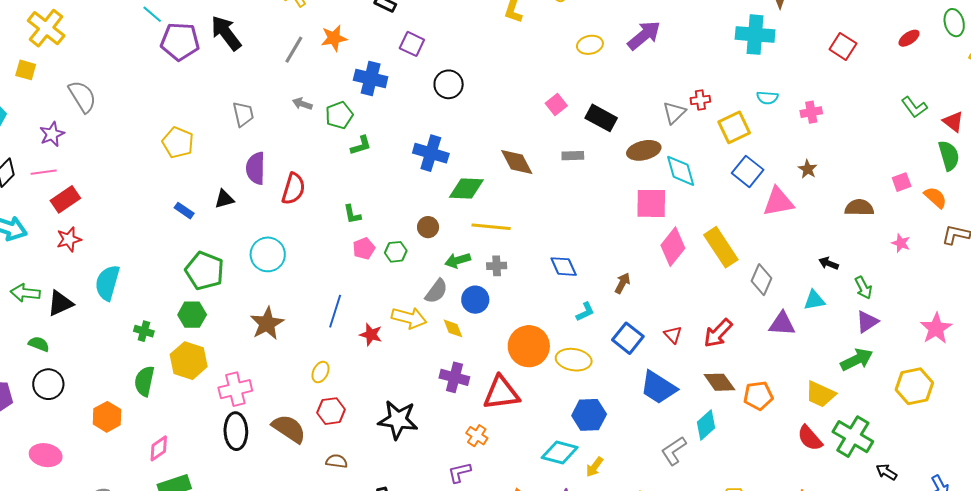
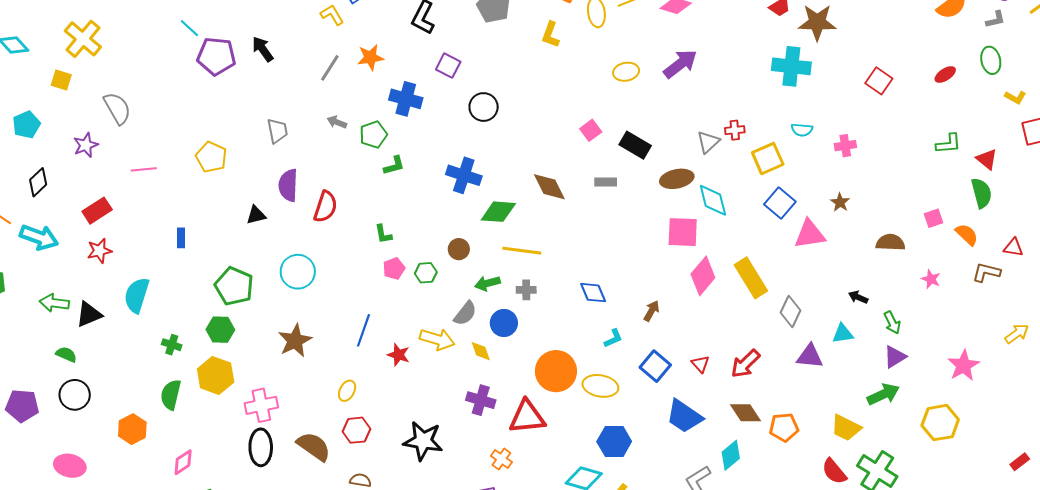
black arrow: (226, 33) -> (263, 49), size x0.7
green L-shape: (914, 107) -> (948, 144), turned -60
pink line: (44, 172) -> (144, 169), moved
blue rectangle: (184, 211) -> (181, 238), moved, turned 54

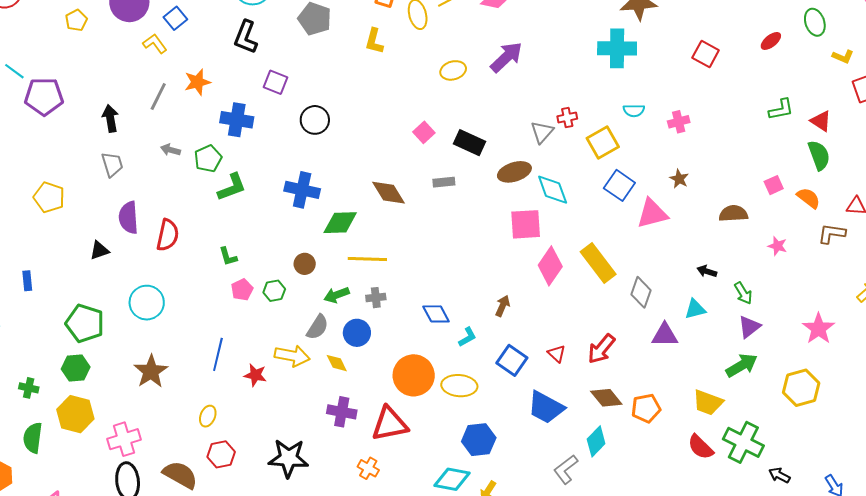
black arrow: (263, 49) -> (110, 118), moved, turned 32
green L-shape: (394, 165) -> (232, 187), size x1.4
blue diamond: (593, 293) -> (436, 314), moved

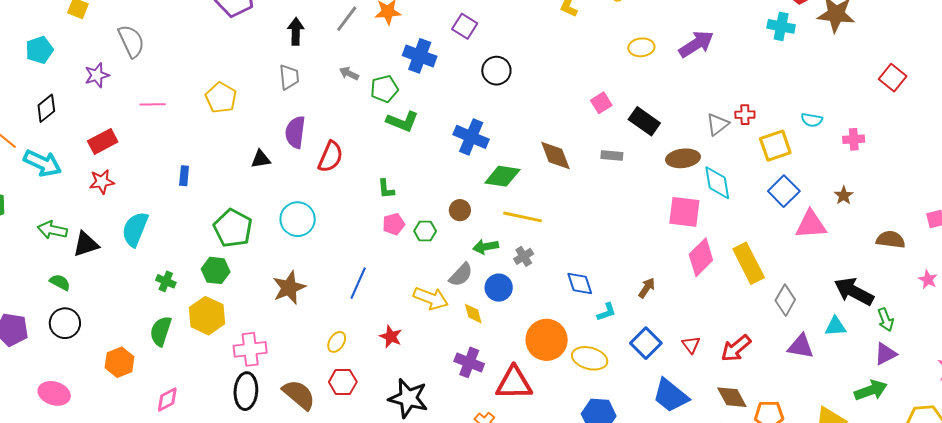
cyan cross: (617, 48) -> (781, 26), moved, size x0.7
green L-shape: (232, 187) -> (402, 121), turned 32
black arrow: (707, 271) -> (854, 291), size x2.0
gray cross: (376, 298) -> (524, 256), turned -36
red star: (255, 375) -> (391, 337), moved

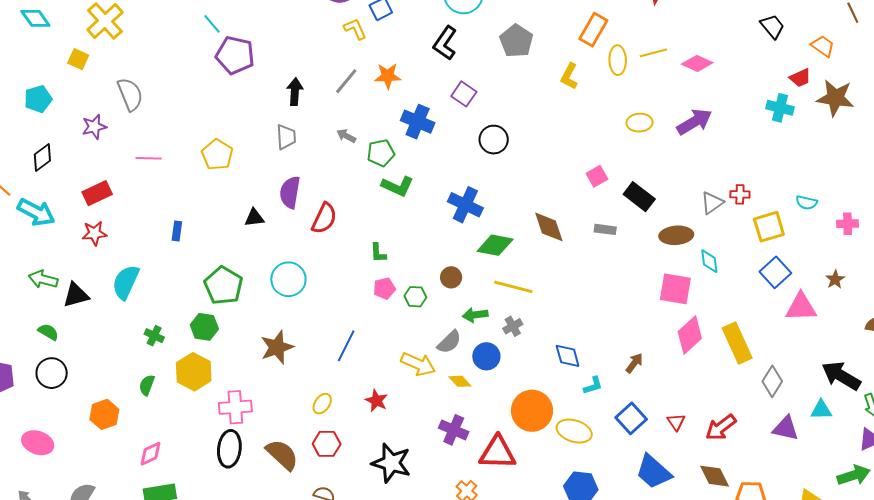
cyan diamond: (717, 183) -> (709, 261), size x0.7
yellow diamond: (473, 314) -> (460, 381), turned -30
green semicircle: (161, 331) -> (147, 385), size x0.7

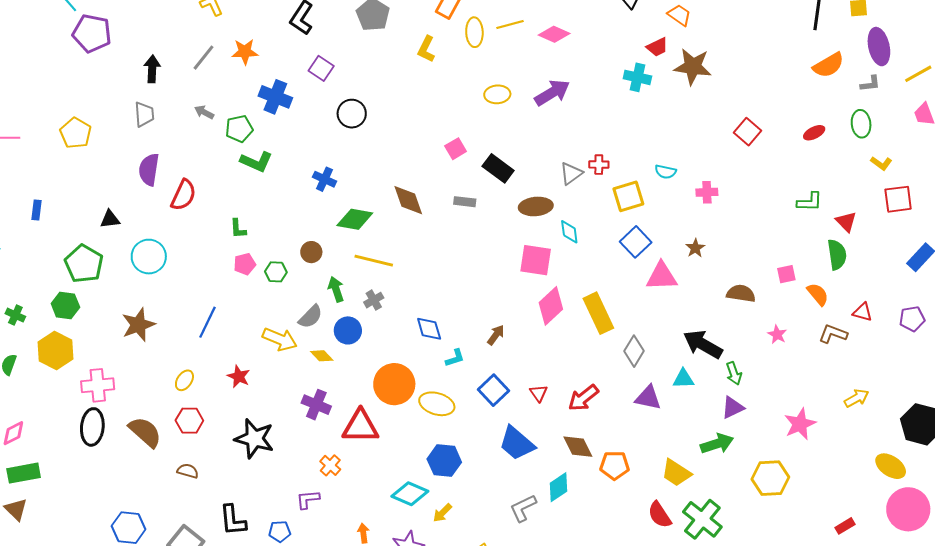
blue cross: (465, 205) -> (324, 179), size x0.7
black triangle: (254, 218) -> (110, 219), moved
green arrow: (475, 315) -> (336, 289), turned 80

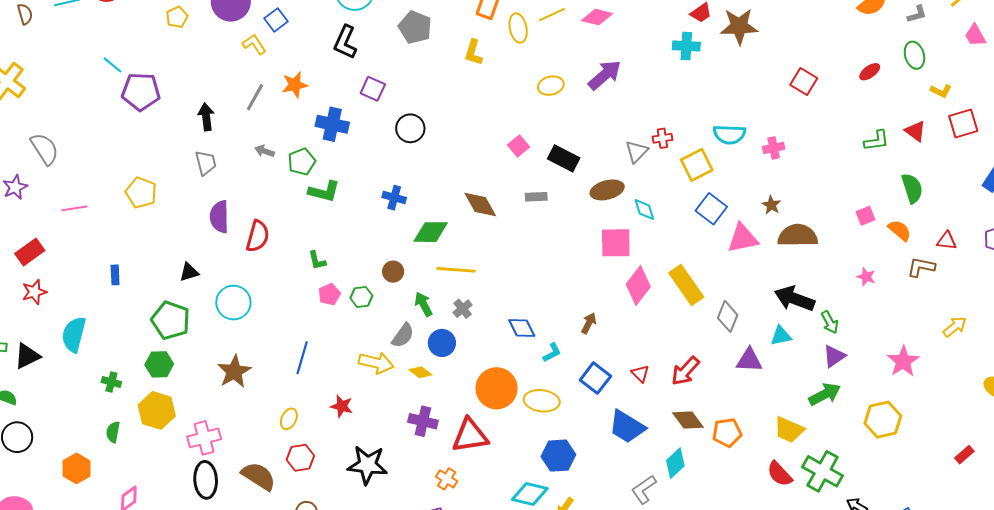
cyan semicircle: (666, 172) -> (729, 134), size x1.5
red triangle: (846, 222) -> (915, 131), moved
brown semicircle: (741, 294) -> (798, 236), moved, size x1.4

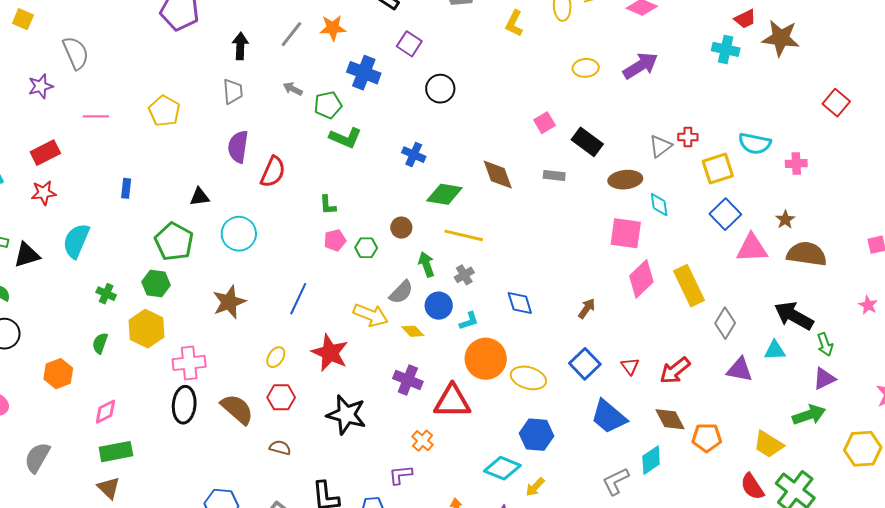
cyan L-shape: (552, 353) -> (469, 321), moved
red star: (342, 406) -> (330, 353), size x1.6

